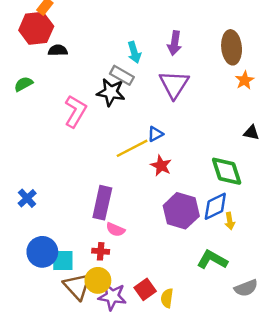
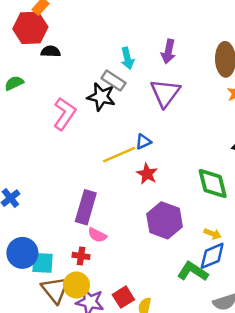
blue diamond: (215, 206) -> (212, 256), moved
yellow arrow: (230, 221) -> (213, 234), turned -63

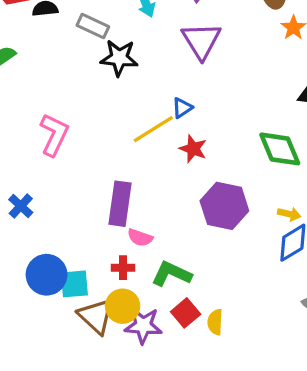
gray rectangle: (114, 81) -> (93, 26), moved
pink L-shape: (64, 114) -> (54, 135), moved
green L-shape: (193, 272) -> (172, 274), moved

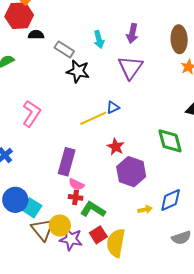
red star: (193, 149) -> (116, 147), moved
yellow arrow: (289, 214) -> (145, 210), moved, turned -32
red cross: (123, 268) -> (76, 197), moved
cyan square: (74, 284) -> (32, 208), turned 30
yellow semicircle: (215, 322) -> (116, 243), size x1.8

